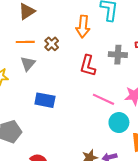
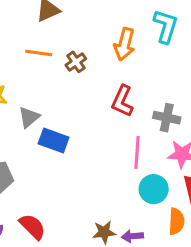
gray cross: (118, 55) -> (167, 118), moved
gray triangle: (28, 64) -> (29, 117), moved
pink line: (103, 99) -> (137, 153), turned 60

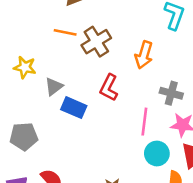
orange arrow: (124, 44) -> (144, 55), moved
brown cross: (76, 62) -> (96, 42), size x1.6
red L-shape: (122, 101) -> (109, 88), moved

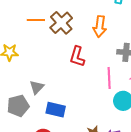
gray triangle: (54, 87) -> (37, 87), moved
blue rectangle: (74, 108) -> (56, 110), moved

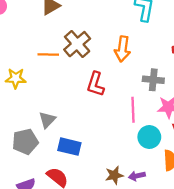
orange line: (36, 20) -> (48, 55), moved

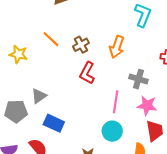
brown cross: (77, 44) -> (81, 45), moved, size x0.7
orange line: (48, 55) -> (51, 39), turned 30
cyan circle: (149, 137) -> (112, 131), moved

